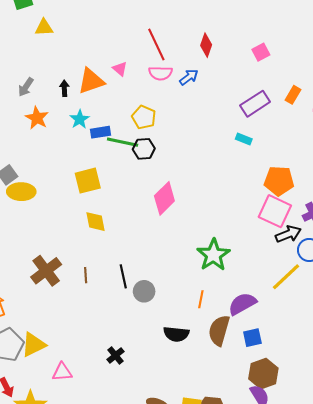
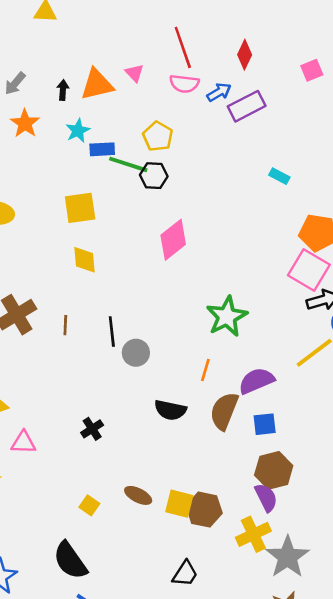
purple rectangle: (255, 104) -> (247, 106), moved

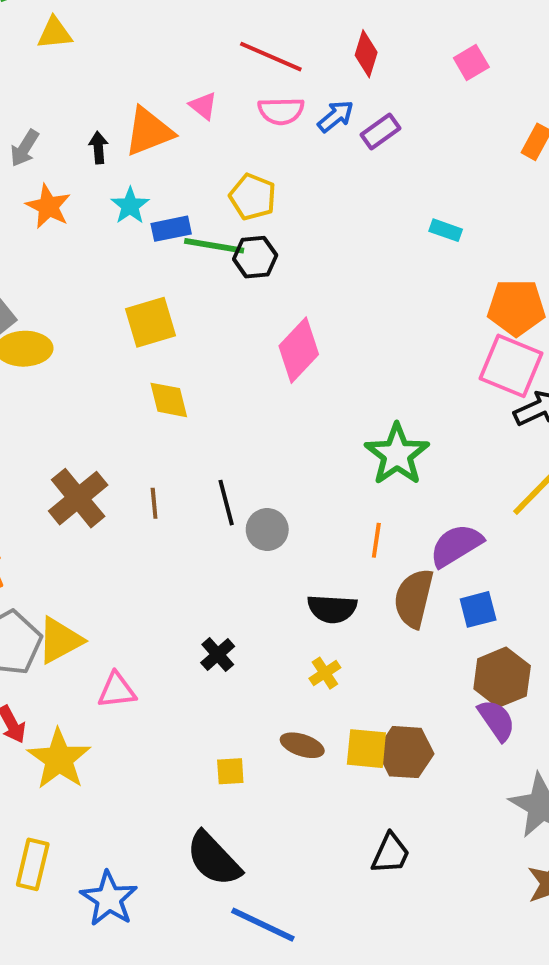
red line: (183, 47) -> (271, 57), turned -39
purple rectangle: (247, 106) -> (380, 131), size x0.7
yellow square: (89, 505) -> (230, 771), turned -30
yellow cross: (253, 534) -> (325, 673), moved, size x0.6

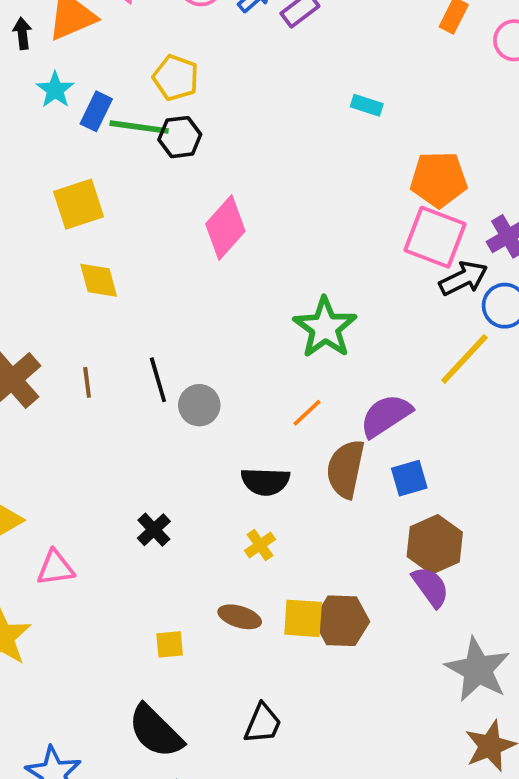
blue rectangle: (171, 229) -> (96, 111), turned -51
orange line: (376, 540) -> (307, 413), turned 40
black trapezoid: (391, 853) -> (263, 723), moved

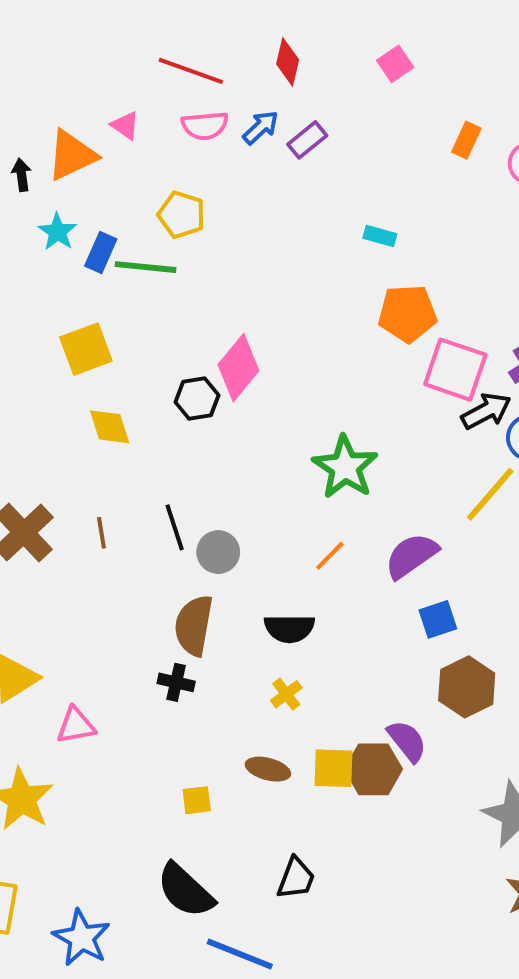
black hexagon: (180, 137) -> (197, 399), moved
orange pentagon: (439, 179) -> (407, 313), moved
brown semicircle: (346, 469) -> (194, 625), moved
black cross: (154, 530) -> (176, 682), turned -32
purple semicircle: (431, 587) -> (407, 741), moved

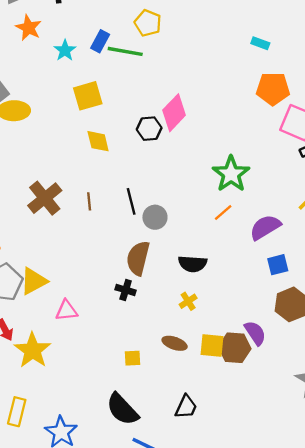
cyan star: (57, 232) -> (65, 50), moved
orange line: (330, 556) -> (223, 213), moved

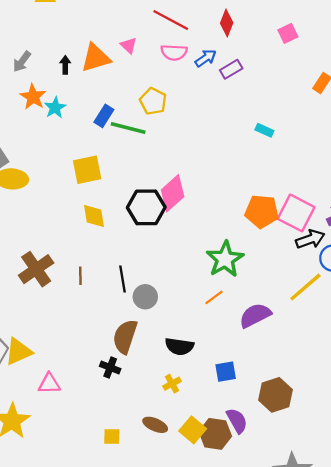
cyan star: (65, 50) -> (55, 108), moved
orange pentagon: (273, 89) -> (262, 211), moved
black hexagon: (149, 129) -> (146, 207), size x1.5
blue square: (278, 265) -> (226, 372), moved
yellow square: (212, 345) -> (193, 430), turned 30

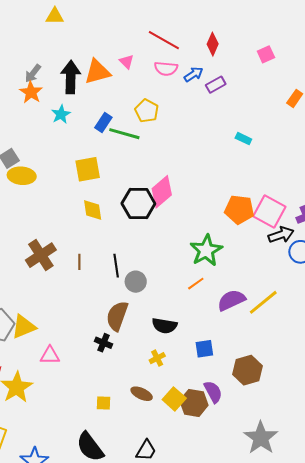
black arrow: (65, 65) -> (71, 77), size x2.0
orange star: (33, 97) -> (31, 92), moved
yellow line: (305, 287) -> (263, 302), moved

